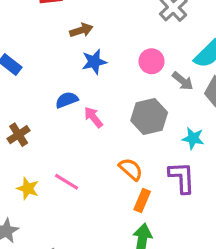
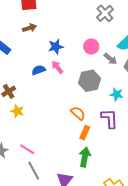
brown arrow: (81, 30) -> (29, 28), moved
pink arrow: (93, 117) -> (57, 67), moved
pink line: (67, 182) -> (27, 149), moved
yellow star: (28, 189) -> (17, 111), moved

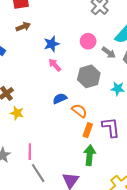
blue semicircle: (39, 70) -> (60, 99), moved
purple L-shape: (109, 119) -> (111, 127), moved
pink line: (27, 149) -> (30, 152), turned 63

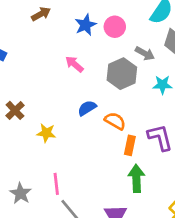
brown arrow: (23, 27) -> (41, 14), moved
blue star: (52, 44) -> (86, 25), moved
gray arrow: (109, 53) -> (145, 53), moved
yellow star: (17, 113) -> (46, 133), moved

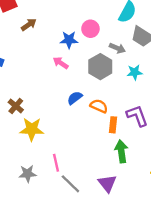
blue star: (86, 25) -> (69, 40), moved, turned 30
yellow star: (46, 133) -> (32, 129), moved, size x1.5
gray star: (21, 193) -> (28, 174), turned -30

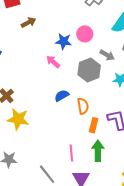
orange semicircle: (99, 106) -> (83, 106), turned 49
pink line: (56, 163) -> (71, 153), moved

